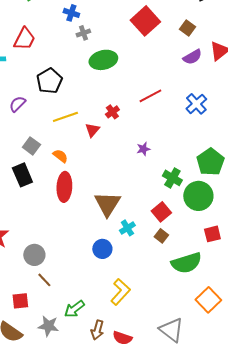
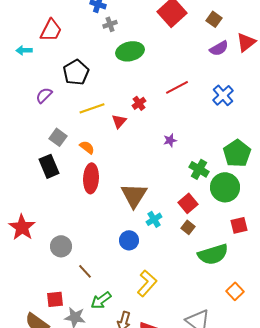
brown line: (44, 280) -> (85, 271), moved
orange square: (208, 300) -> (235, 291), size x0.7
red square: (20, 301) -> (55, 299), moved

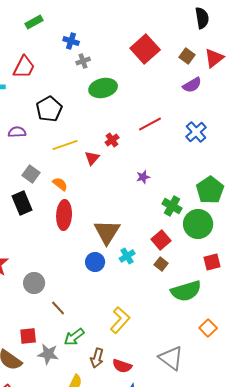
red triangle: (246, 42) -> (214, 58), moved
purple semicircle: (44, 95) -> (17, 132), turned 42
blue circle: (129, 240) -> (95, 262), moved

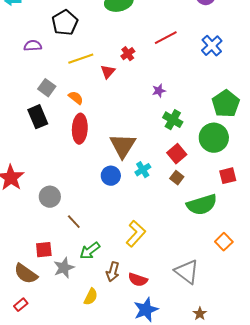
green cross: (172, 206) -> (173, 120), moved
gray star: (48, 354) -> (64, 268), turned -30

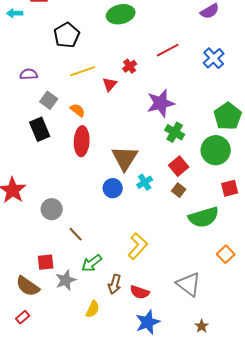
purple semicircle: (33, 46) -> (29, 74), moved
purple star: (159, 91) -> (161, 103), size x2.0

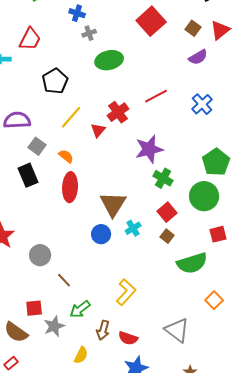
red cross: (130, 66) -> (118, 112), size x1.5
yellow line: (83, 71) -> (71, 117), turned -30
purple semicircle: (29, 74) -> (17, 120), size x1.5

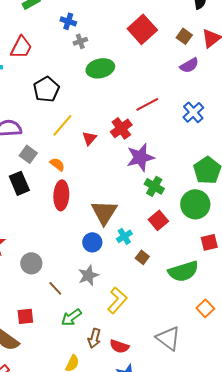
red cross: (118, 112) -> (121, 128), moved
brown square: (167, 236) -> (142, 257), moved
gray star: (54, 326) -> (88, 275), moved

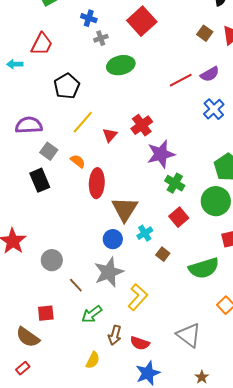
red square: (142, 29) -> (142, 21), moved
purple semicircle: (189, 65) -> (210, 74), moved
red line: (147, 104) -> (181, 80), moved
red ellipse: (61, 195) -> (97, 183), moved
gray star: (88, 275) -> (109, 272), size x1.4

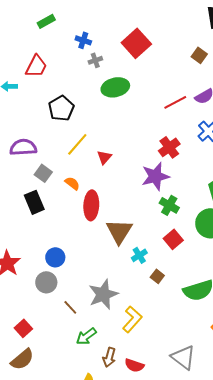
red cross: (142, 125) -> (169, 147), moved
blue circle: (113, 239) -> (55, 257), moved
red square: (46, 313) -> (23, 328), moved, turned -36
brown semicircle: (28, 337) -> (22, 359), turned -75

